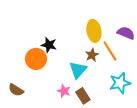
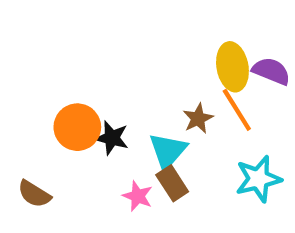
yellow ellipse: (94, 31) -> (232, 67), moved
black star: (49, 45) -> (112, 138), moved
brown rectangle: (83, 96) -> (172, 183), moved

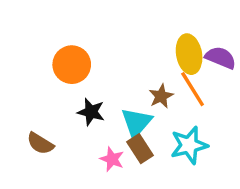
orange circle: (77, 127) -> (72, 65), moved
cyan star: (258, 179) -> (189, 145), moved
brown semicircle: (34, 194) -> (40, 143), moved

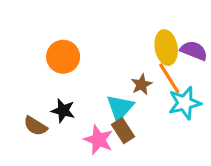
black star: (91, 112) -> (63, 111), moved
cyan star: (189, 145) -> (185, 103), moved
pink star: (112, 159) -> (98, 140), size x1.4

